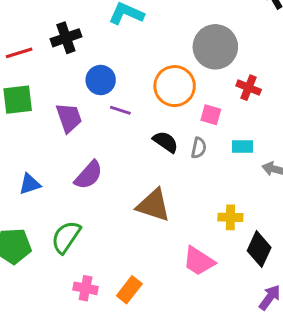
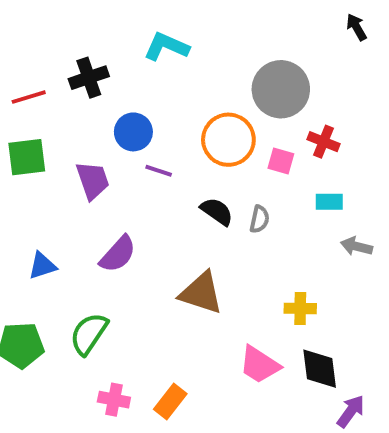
pink square: (211, 115) -> (281, 161), moved
cyan rectangle: (243, 146) -> (329, 202), moved
black diamond: (259, 249) -> (320, 369), moved, turned -32

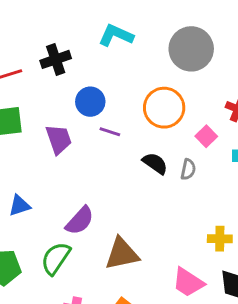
gray circle: (281, 89) -> (191, 49), moved
pink square: (281, 161) -> (206, 136), moved, turned 30
purple semicircle: (118, 254) -> (80, 221), moved
brown triangle: (201, 293) -> (122, 254), moved, turned -30

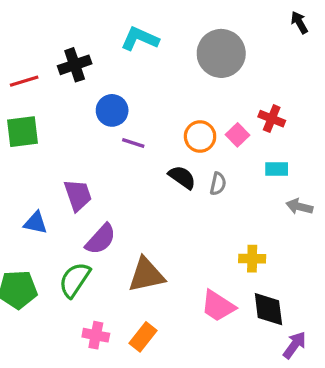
orange circle: (164, 108) -> (200, 136), moved, size x0.7
pink square: (206, 136) -> (237, 135), moved
purple trapezoid: (59, 139) -> (78, 195), moved
blue triangle: (19, 206) -> (36, 223), turned 30

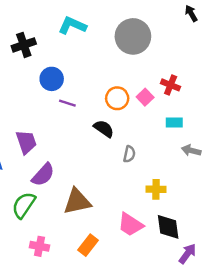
gray semicircle: (218, 184) -> (129, 154), moved
orange rectangle: (143, 337) -> (88, 245), moved

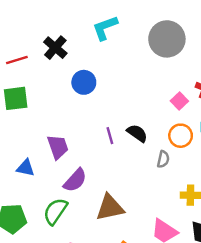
cyan L-shape: (72, 26) -> (105, 28), turned -44
black cross: (24, 45) -> (55, 48), turned -30
orange circle: (117, 98) -> (181, 136), moved
purple line: (67, 103) -> (110, 136), moved, turned 56

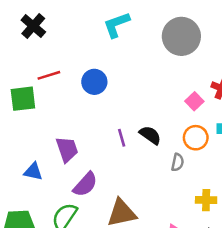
black cross: (55, 48) -> (33, 26), moved
red line: (17, 60) -> (49, 75), moved

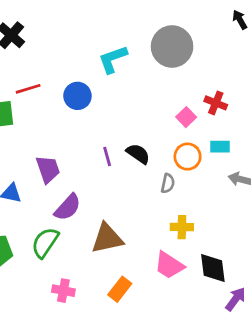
cyan L-shape: (116, 25) -> (113, 59), moved
yellow cross: (206, 200) -> (182, 227), moved

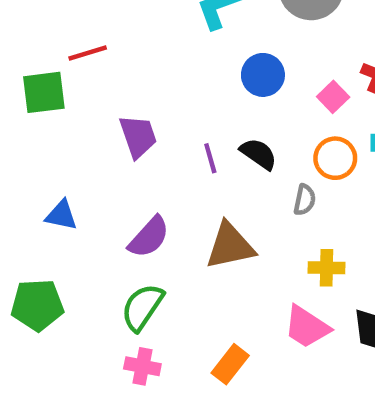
blue circle: (77, 96) -> (263, 75), moved
purple trapezoid: (48, 169) -> (138, 136), moved
brown triangle: (107, 238) -> (230, 246), moved
green semicircle: (45, 243) -> (142, 307), moved

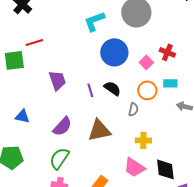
blue circle: (263, 75) -> (114, 52), size x1.4

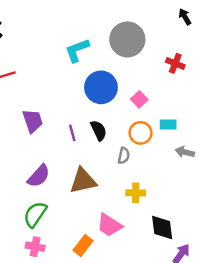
red cross: (167, 52) -> (175, 63), moved
black semicircle: (112, 88) -> (99, 130), turned 30
pink trapezoid: (134, 167) -> (109, 225), moved

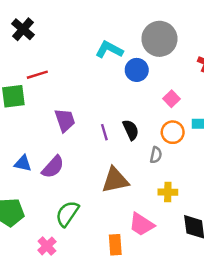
cyan L-shape: (77, 50) -> (109, 50), turned 48
blue circle: (101, 87) -> (137, 70), moved, size x0.7
purple semicircle: (39, 176) -> (53, 167), moved
orange rectangle: (83, 245) -> (115, 245), turned -42
pink cross: (35, 247) -> (47, 246), moved, turned 36

